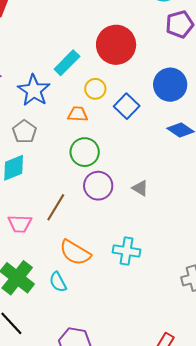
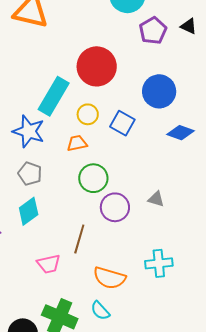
cyan rectangle: (67, 63) -> (54, 96), size x1.4

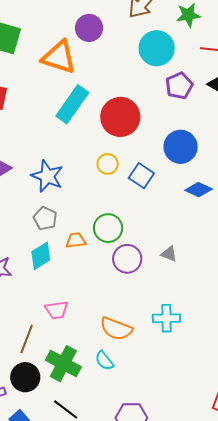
cyan rectangle: (54, 96) -> (72, 104), moved
orange trapezoid: (77, 143) -> (76, 240), moved
brown line: (79, 239) -> (27, 339), moved

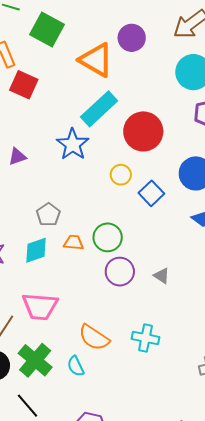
blue star: (47, 176) -> (73, 144), moved
pink trapezoid: (57, 310) -> (40, 306), size x1.5

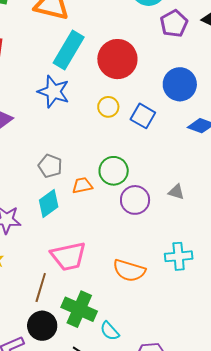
cyan semicircle: (76, 366) -> (110, 331), moved

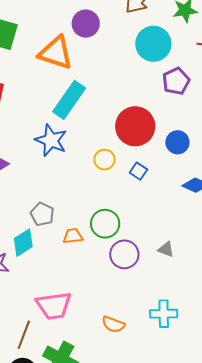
red circle: (117, 59) -> (135, 126), moved
blue circle: (180, 84) -> (177, 142), size x0.7
blue square: (143, 116) -> (138, 171), size x0.7
cyan diamond: (49, 203) -> (23, 243), moved
orange semicircle: (129, 271) -> (113, 324), size x0.7

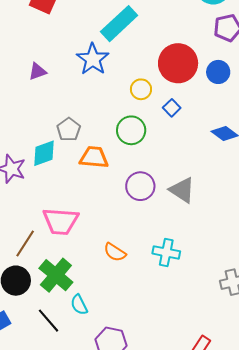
blue circle: (177, 142) -> (218, 72), moved
green circle: (105, 224) -> (131, 130), moved
orange trapezoid: (73, 236) -> (94, 157), size x1.4
gray triangle: (166, 249) -> (182, 190), size x1.6

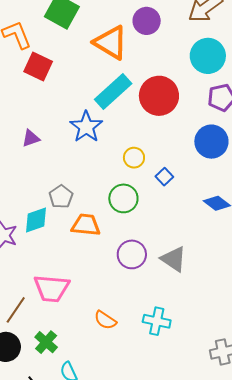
red circle: (178, 63) -> (159, 96), moved
blue circle: (218, 72) -> (211, 142), size x1.4
green cross: (56, 275) -> (46, 342), size x0.7

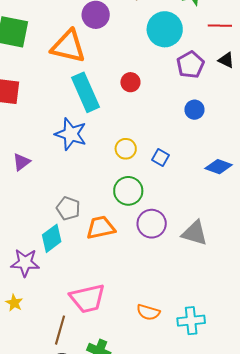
cyan rectangle: (113, 92) -> (86, 92), turned -54
red circle: (159, 96) -> (130, 82), size x0.5
blue circle: (211, 142) -> (194, 110), size x0.6
purple circle: (132, 254) -> (152, 224), moved
cyan cross: (157, 321) -> (191, 321), moved

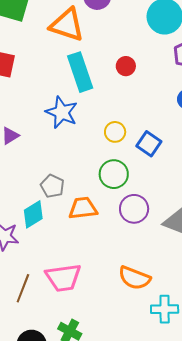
blue square: (160, 157) -> (149, 144), size x1.4
orange semicircle: (148, 312) -> (134, 278), moved, size x1.4
brown line: (60, 330) -> (23, 288), moved

